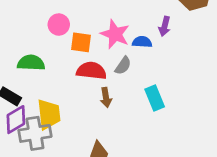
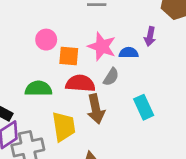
green semicircle: (31, 63) -> (38, 89), moved
brown arrow: (106, 97) -> (96, 109), size x1.5
yellow trapezoid: (49, 114) -> (64, 127), moved

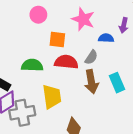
pink circle: (46, 40) -> (38, 15), moved
pink star: (102, 46) -> (83, 19), moved
brown arrow: (96, 109) -> (91, 82), moved

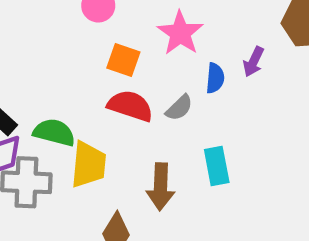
blue semicircle: (106, 38) -> (215, 78), turned 80
green semicircle: (32, 65) -> (54, 132), moved
brown arrow: (91, 82) -> (161, 187), moved

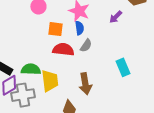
purple arrow: (254, 62) -> (116, 17), turned 32
blue semicircle: (215, 78) -> (79, 28), moved
cyan rectangle: (217, 166) -> (123, 67), moved

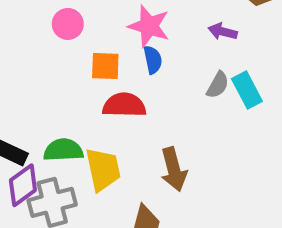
purple arrow: (116, 17) -> (223, 32), turned 64
gray semicircle: (86, 46) -> (218, 85), moved
cyan rectangle: (123, 67) -> (247, 90), moved

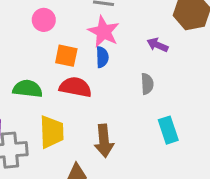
gray semicircle: (218, 85) -> (147, 84), turned -42
cyan rectangle: (247, 90) -> (168, 130), moved
green semicircle: (63, 150) -> (28, 89), moved

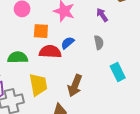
purple arrow: (157, 45) -> (102, 15), turned 40
blue semicircle: (102, 57) -> (68, 43), moved, turned -120
brown arrow: (104, 141) -> (75, 86), turned 35

